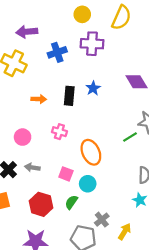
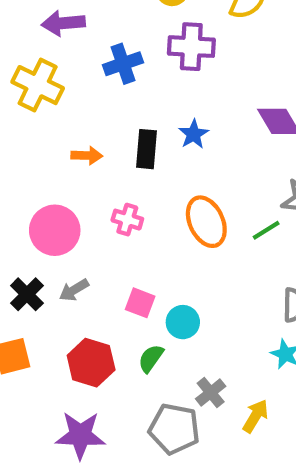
pink circle: (23, 137) -> (55, 230), size x1.5
orange ellipse: (91, 152) -> (206, 222), moved
gray arrow: (32, 167) -> (74, 290), turned -40

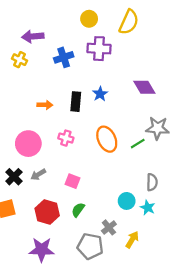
yellow cross: (38, 85) -> (19, 60), moved, size x0.6
cyan circle: (183, 322) -> (127, 201), moved

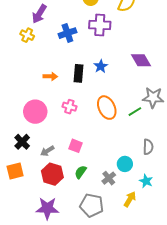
purple arrow: (33, 36) -> (39, 14), turned -54
gray arrow: (38, 174) -> (47, 151), moved
cyan star: (148, 208) -> (146, 181), moved
gray cross: (109, 227) -> (109, 178), moved

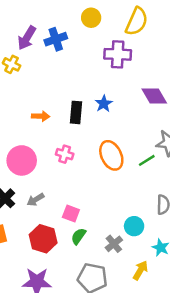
purple cross: (100, 25) -> (118, 54), moved
blue cross: (67, 33) -> (56, 39), moved
pink square: (76, 146) -> (71, 213), moved
gray arrow: (47, 151) -> (36, 200), moved

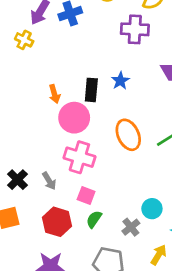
orange arrow: (41, 116) -> (54, 94), turned 72
pink cross: (65, 154) -> (79, 157), moved, size x1.6
pink circle: (22, 160) -> (74, 118), moved
gray arrow: (36, 200) -> (49, 181), turned -90

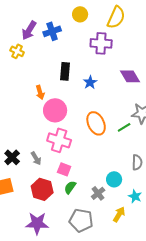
black rectangle: (91, 90) -> (65, 71), moved

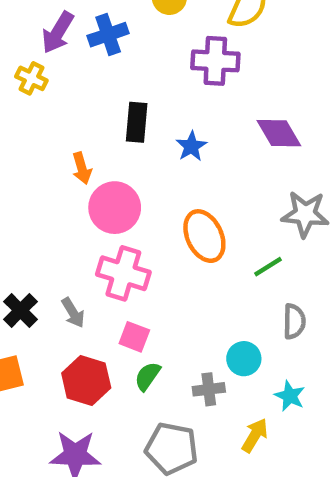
green line: (124, 127) -> (268, 267), moved
gray cross: (98, 193) -> (209, 389), turned 32

